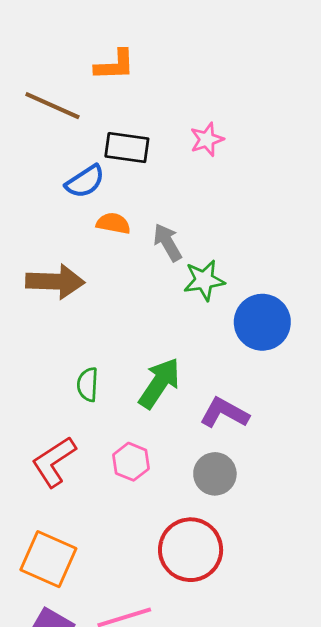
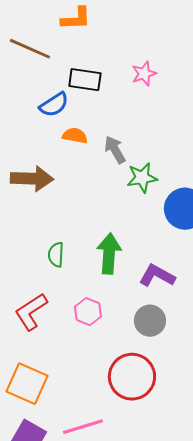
green arrow: (159, 383) -> (109, 254), turned -30

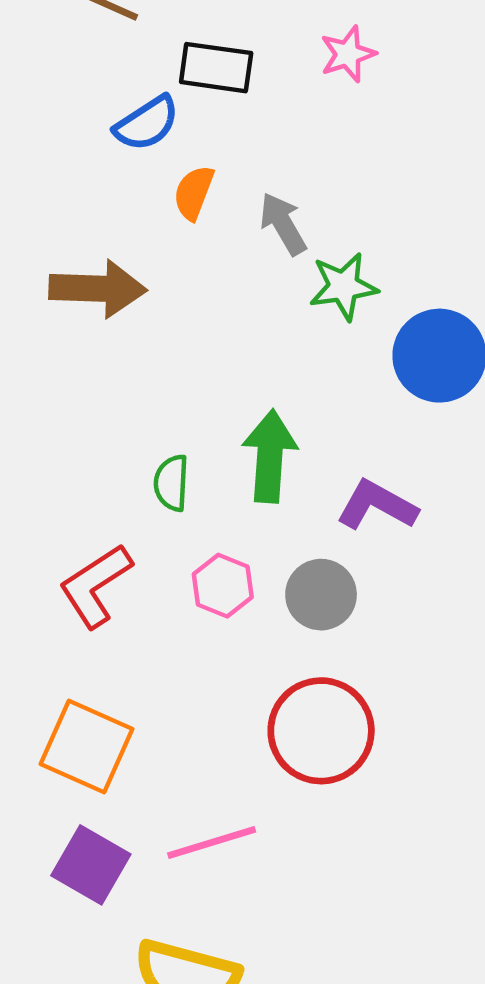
orange semicircle: (75, 136) -> (194, 193), turned -80
green semicircle: (56, 255) -> (171, 483), moved
gray circle: (150, 321) -> (321, 595), moved

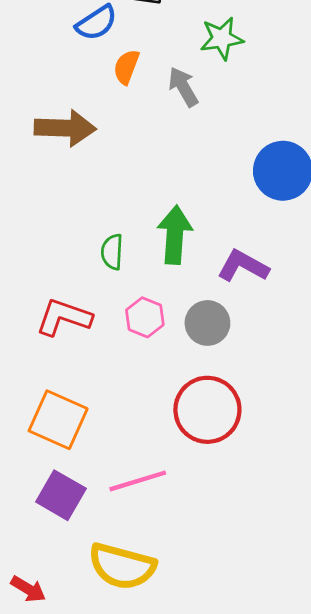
green star: (343, 286) -> (222, 38), moved
red L-shape: (95, 586) -> (64, 317), turned 52

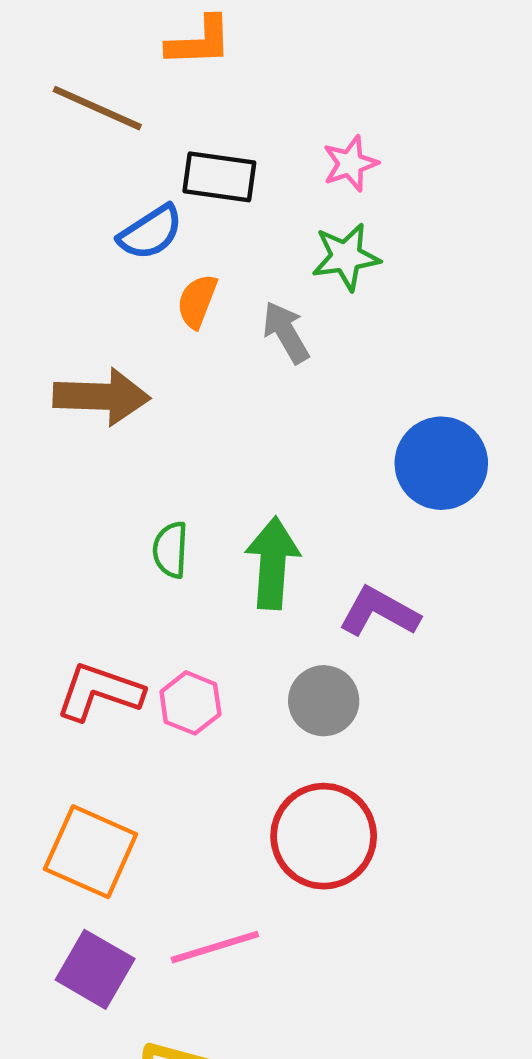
green semicircle: (112, 252) -> (170, 550), moved
pink hexagon: (145, 317) -> (190, 703), moved

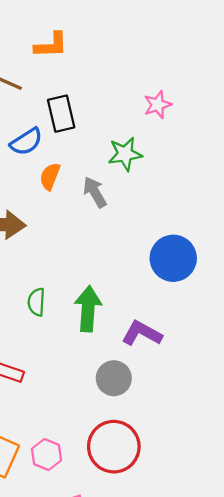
pink star: (350, 164) -> (158, 105), moved
black rectangle: (219, 177) -> (61, 114), turned 69
pink hexagon: (190, 703) -> (47, 454), moved

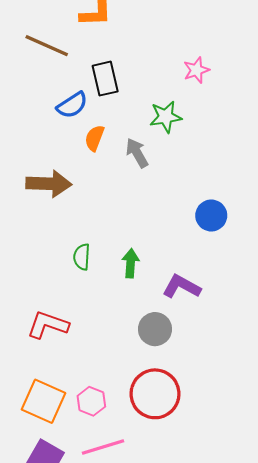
blue circle: (173, 258) -> (211, 216), size x0.7
green arrow: (88, 309) -> (131, 263), size x0.7

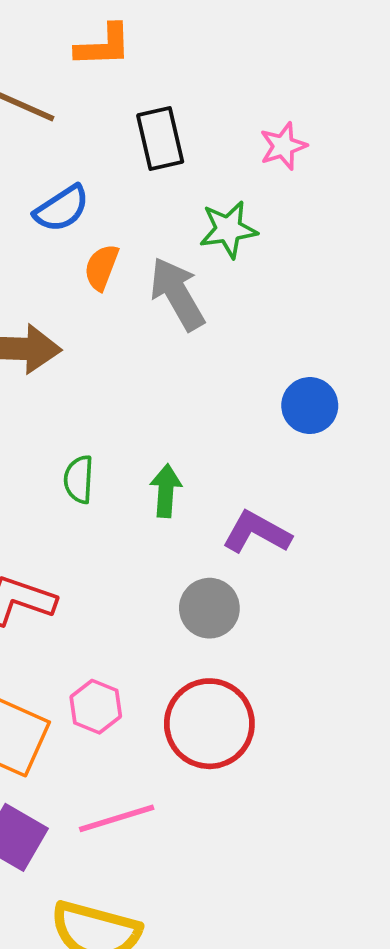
black rectangle: (105, 79) -> (160, 139), moved
gray arrow: (137, 153) -> (177, 294), size x1.4
pink hexagon: (91, 401) -> (96, 707), moved

